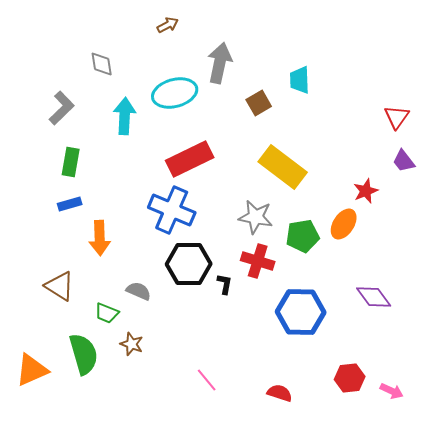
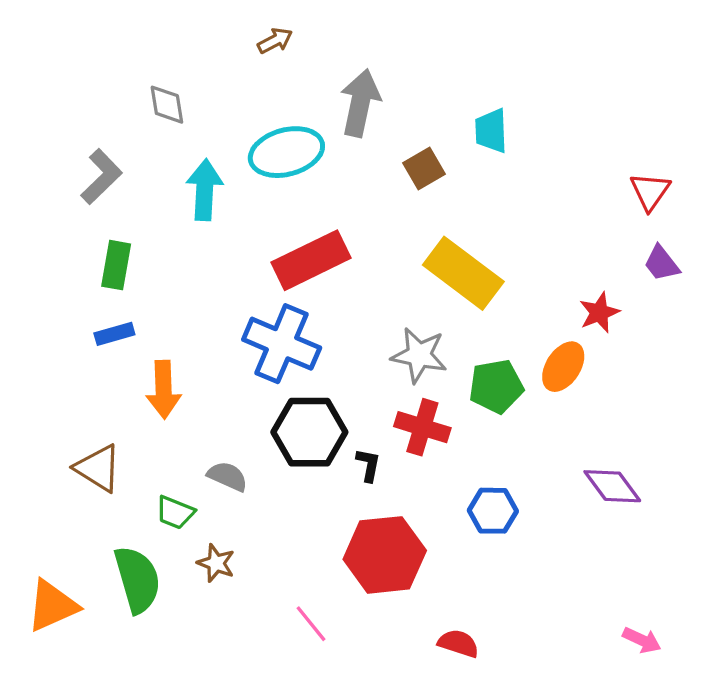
blue hexagon: (301, 312) -> (493, 511), size x0.6
red hexagon: (350, 378) -> (385, 555), moved, size x1.6
pink line: (207, 380) -> (311, 624), moved

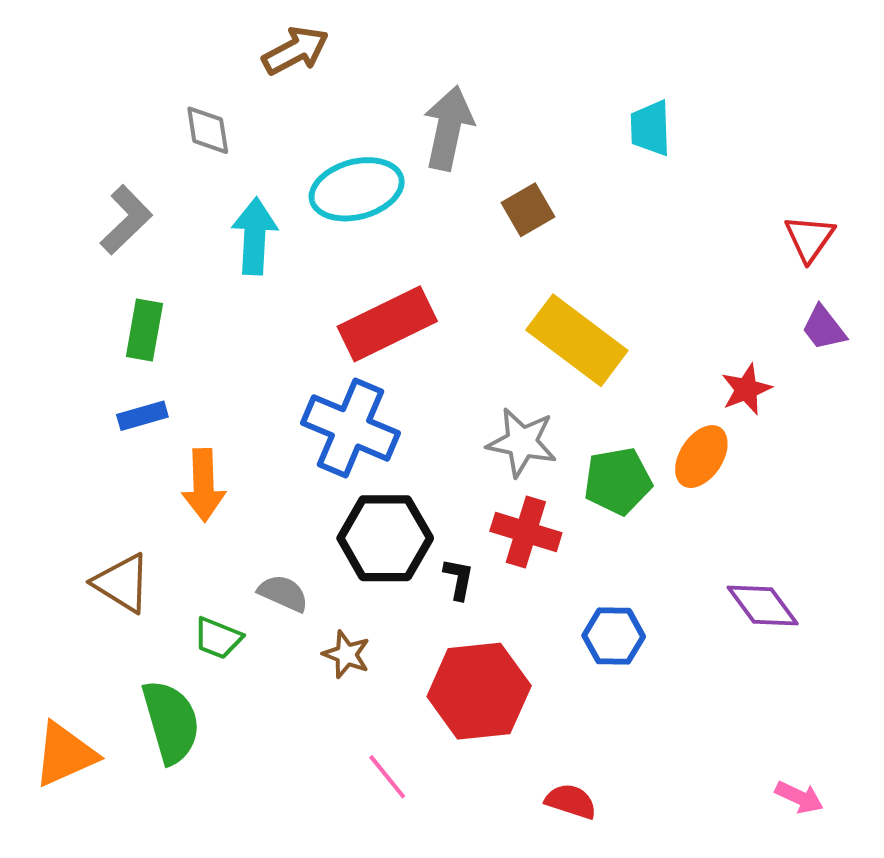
brown arrow: (275, 41) -> (295, 51), moved, size x1.5
cyan trapezoid: (491, 131) -> (650, 128), moved
brown star: (216, 563) -> (346, 654), moved

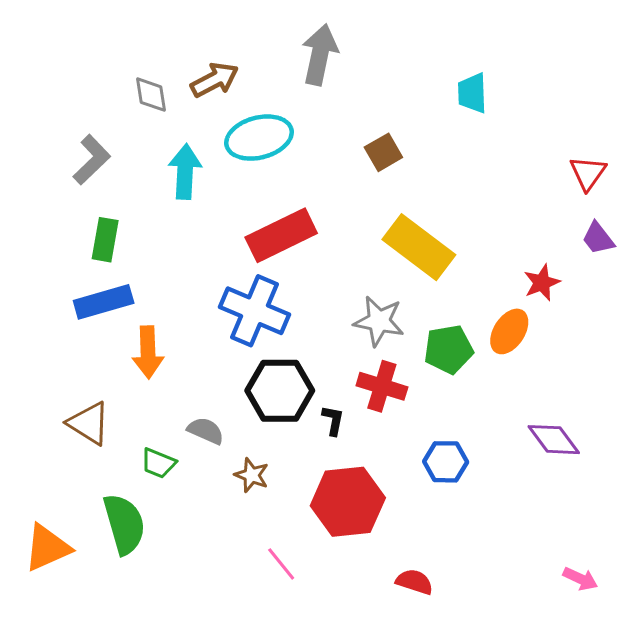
brown arrow: (295, 51) -> (215, 80), moved
gray arrow: (448, 128) -> (320, 55), moved
blue rectangle: (142, 416) -> (104, 302), size x1.6

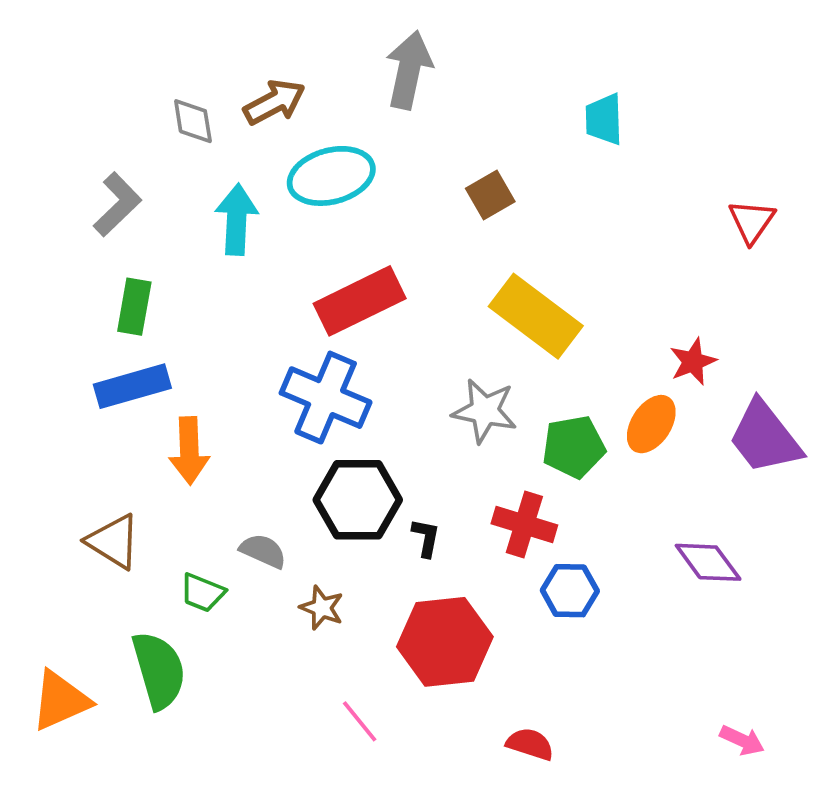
purple trapezoid: (598, 238) -> (765, 437), moved, size x1.8
red cross: (382, 386) -> (524, 524), moved

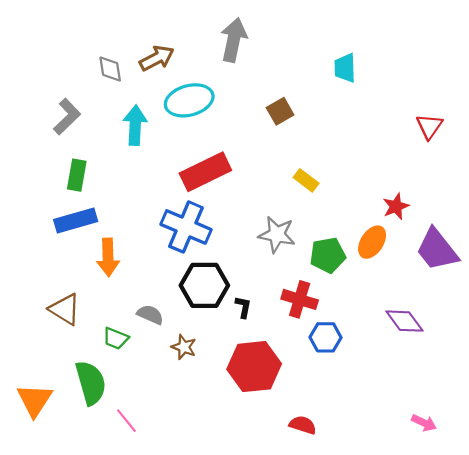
yellow rectangle: (536, 316) -> (306, 180), size x0.5
orange triangle: (60, 701) -> (34, 400), turned -33
pink line: (360, 721) -> (126, 421), moved

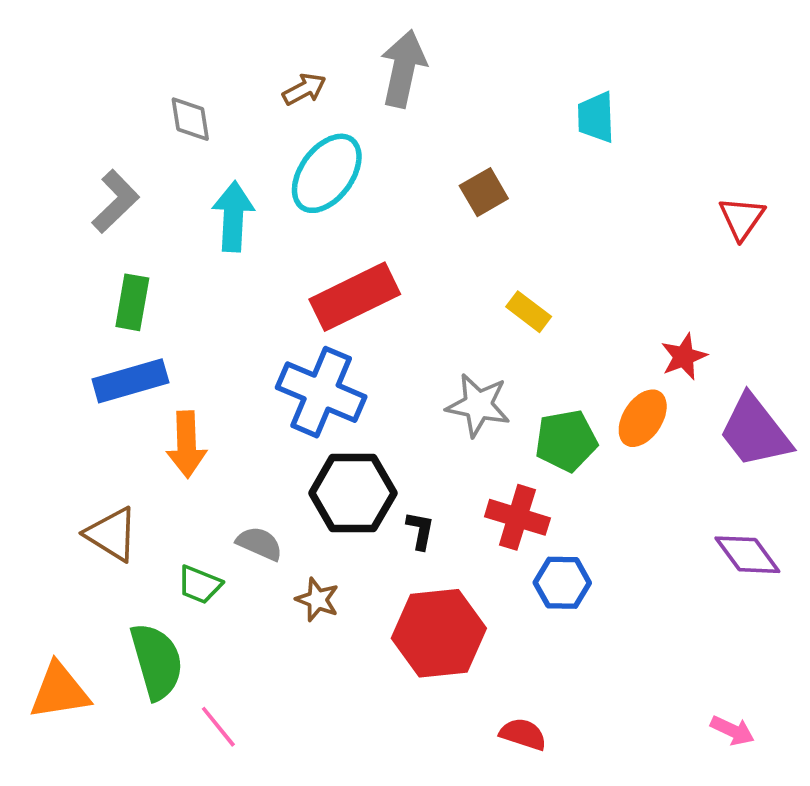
brown arrow: (157, 58) -> (304, 89), moved, size x0.7
cyan ellipse: (189, 100) -> (327, 173), turned -39
purple diamond: (405, 321) -> (747, 555), moved
orange triangle: (34, 400) -> (59, 691), turned 48

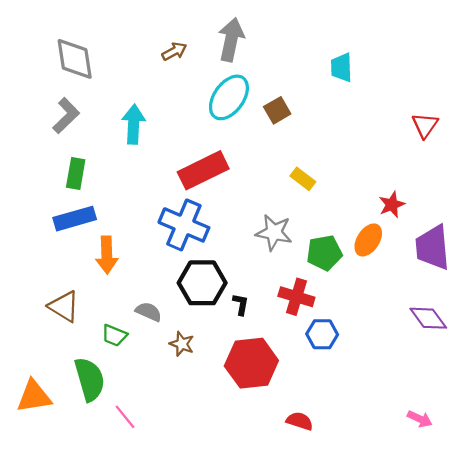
gray diamond: (190, 119) -> (75, 59), moved, size x1.6
cyan ellipse: (327, 173) -> (229, 97), moved
purple trapezoid: (755, 431) -> (433, 247), turned 33

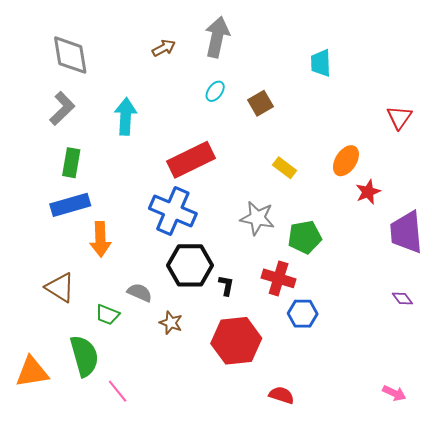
cyan ellipse: (229, 97) -> (215, 91), size x0.5
orange ellipse: (368, 240) -> (346, 161), moved
purple diamond: (428, 318) -> (402, 299), size x0.6

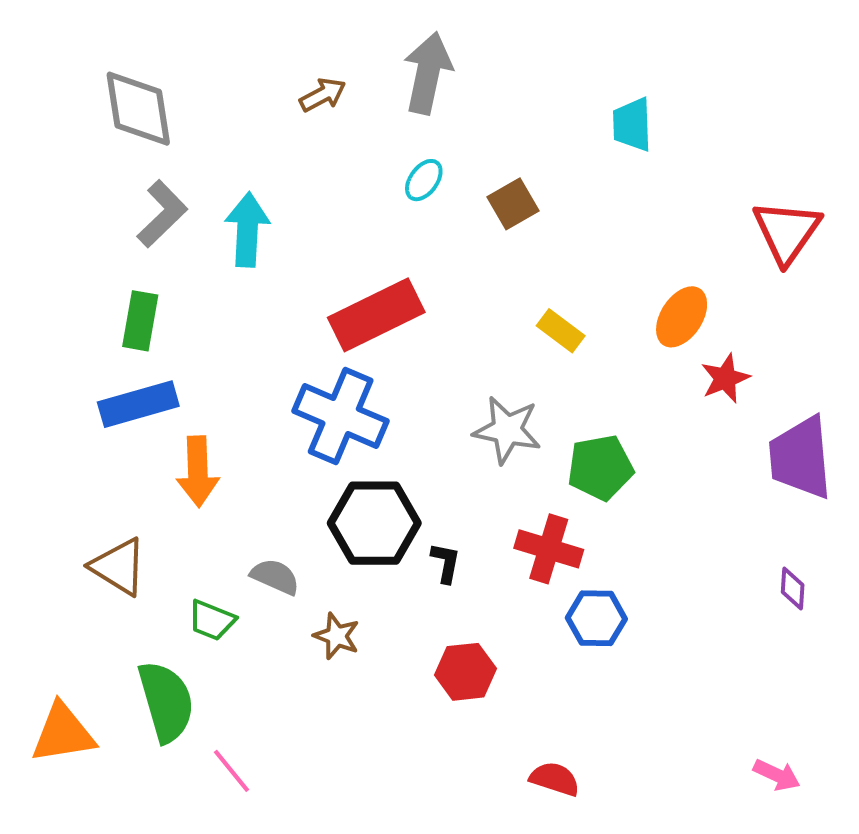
gray L-shape: (62, 108) -> (162, 214), moved
red triangle: (399, 117) -> (787, 232), size x1.4
purple diamond: (402, 299) -> (793, 589), turned 40
red hexagon: (236, 341) -> (465, 672), size x0.6

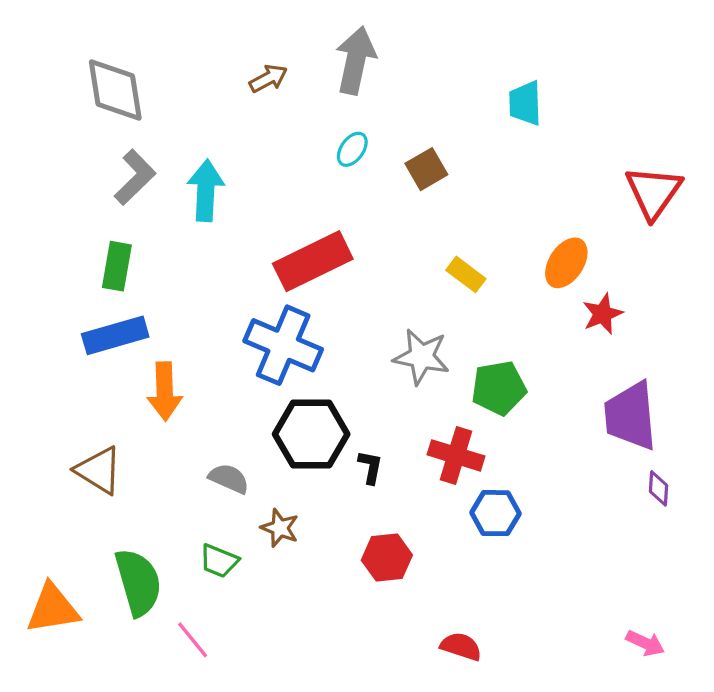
purple trapezoid: (801, 458) -> (630, 416), moved
green trapezoid: (212, 620) -> (219, 561), moved

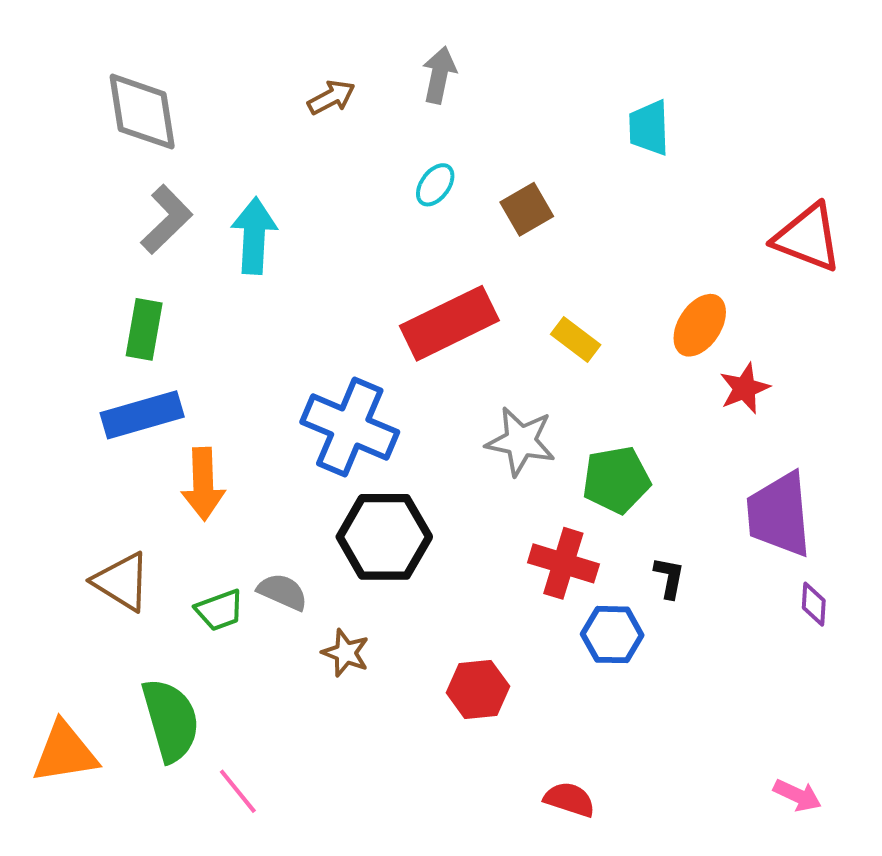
gray arrow: (356, 60) -> (439, 75), size x0.7
red triangle: (654, 192) -> (808, 238), turned -44
red rectangle: (313, 261) -> (449, 323), moved
black L-shape: (370, 467) -> (669, 578), moved
green trapezoid: (219, 561) -> (219, 610), moved, turned -42

